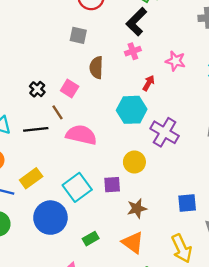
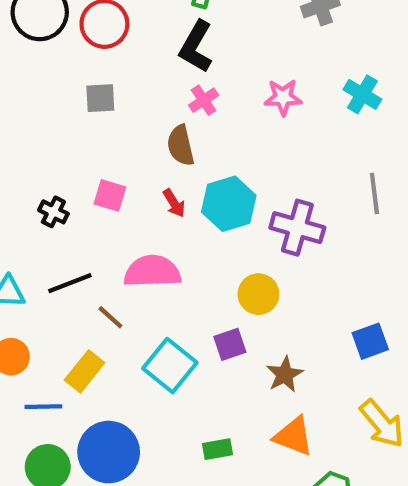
brown semicircle: (96, 68) -> (181, 145), moved
red arrow: (149, 83) -> (174, 203), moved, turned 133
brown line: (57, 112) -> (110, 317), moved
blue circle: (50, 218) -> (109, 452), moved
green rectangle: (91, 239) -> (217, 449), turned 35

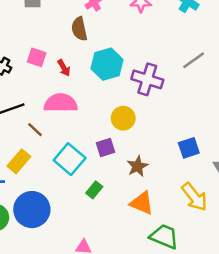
gray line: (374, 194) -> (194, 60), turned 60
red arrow: (174, 203) -> (64, 68), moved
green rectangle: (217, 449) -> (94, 190), moved, turned -42

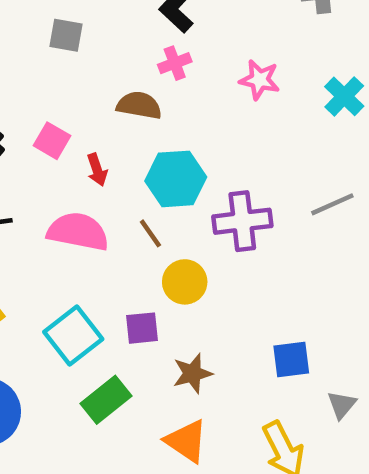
brown semicircle: (79, 29) -> (139, 105), turned 100
purple cross: (147, 79) -> (242, 221), turned -36
brown line: (35, 130) -> (150, 233), moved
green rectangle: (94, 190) -> (106, 400), size x1.5

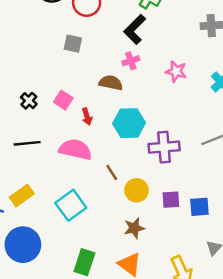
brown line: (150, 233) -> (112, 172), moved
yellow circle: (185, 282) -> (136, 190), moved
purple square: (142, 328) -> (171, 200), moved
blue square: (291, 360) -> (199, 207), moved
green rectangle: (106, 400) -> (84, 262), moved, turned -35

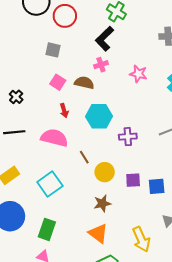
pink square: (63, 100) -> (58, 82), moved
purple cross: (164, 147) -> (128, 137), size x0.7
green rectangle: (84, 262) -> (47, 229), moved

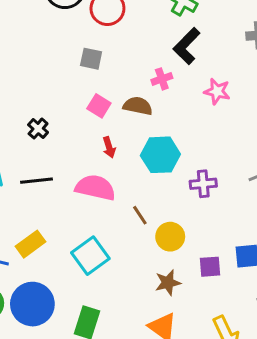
black L-shape: (105, 39) -> (187, 46), moved
purple square: (133, 180) -> (210, 267), moved

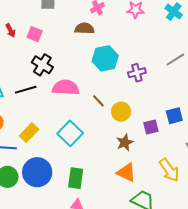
pink square: (99, 106) -> (35, 34), moved
black cross: (38, 129) -> (42, 65), moved, size x1.5
red arrow: (109, 147) -> (10, 30), moved

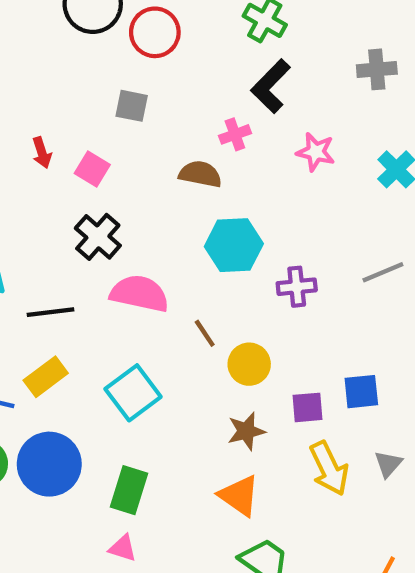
black line: (26, 90) -> (51, 312), moved
yellow arrow: (169, 170) -> (329, 468), moved

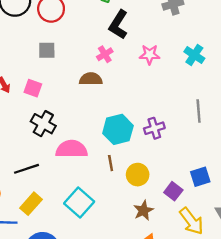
cyan hexagon: (234, 245) -> (118, 129), moved
gray line: (383, 272) -> (199, 111), turned -60
brown line: (205, 333) -> (111, 163), turned 35
purple square: (307, 407) -> (173, 191), turned -36

